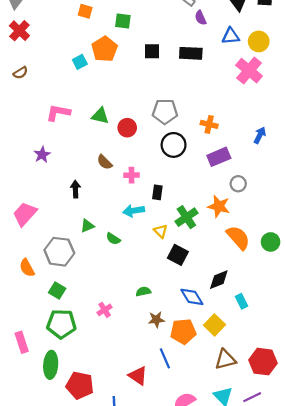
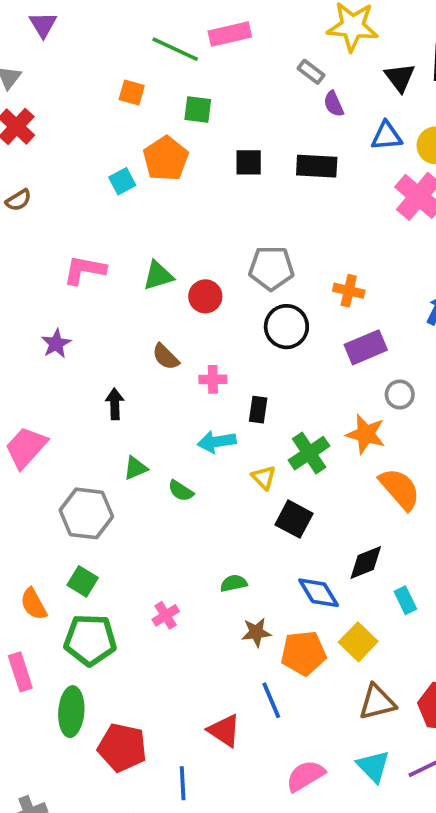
green triangle: (100, 116) -> (158, 276), turned -30
orange semicircle: (27, 268) -> (34, 604), moved

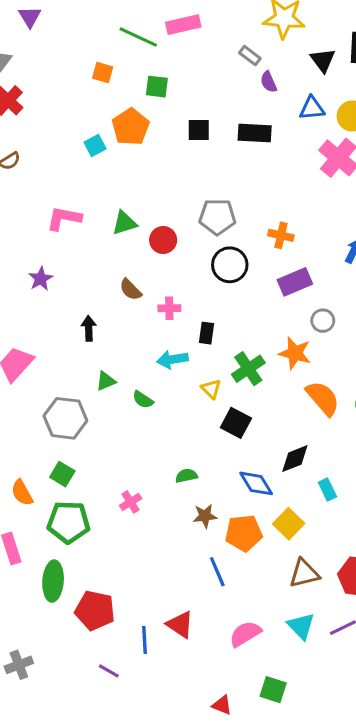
red triangle: (224, 730) -> (180, 624), moved

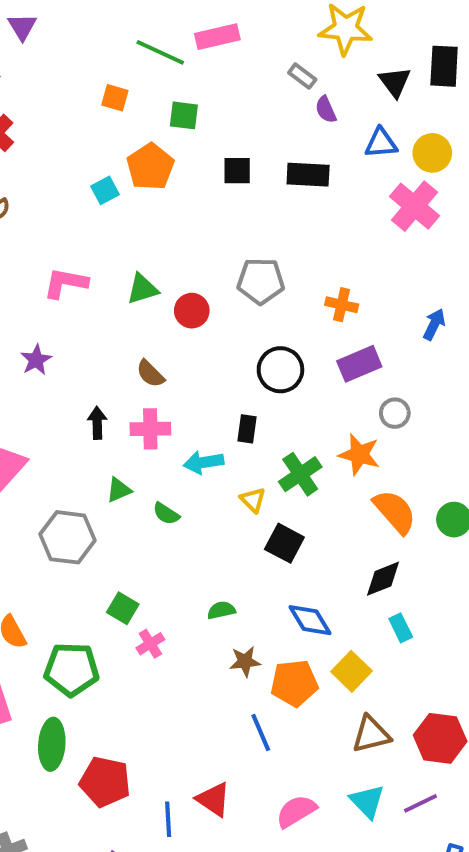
black circle: (230, 265) -> (280, 370), moved
pink cross: (169, 308) -> (150, 429), moved, size x1.4
black diamond: (295, 459) -> (383, 579), moved
green square: (62, 474) -> (123, 608), moved

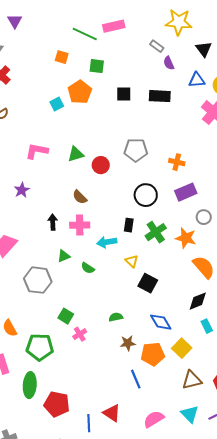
green cross: (300, 474) -> (156, 232), moved

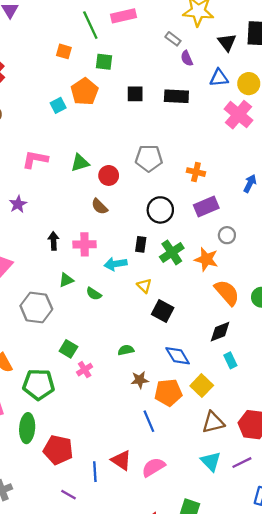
green line: (85, 34) -> (90, 25), turned 40
brown semicircle: (80, 197) -> (99, 206), moved
pink semicircle: (154, 419) -> (153, 467), moved

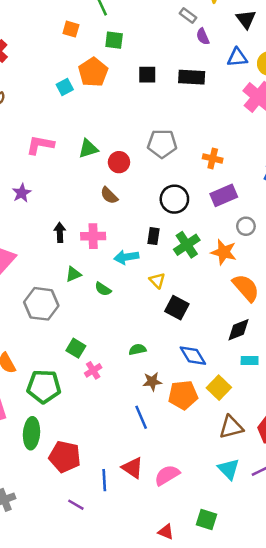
cyan rectangle: (230, 360) -> (250, 361), turned -63
blue line: (149, 421) -> (141, 417), moved

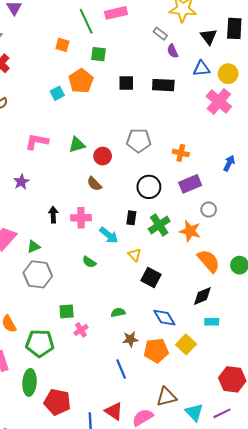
cyan arrow: (126, 257) -> (109, 235), turned -132
green triangle: (73, 274) -> (34, 247), moved
green square: (76, 348) -> (67, 311), turned -35
brown triangle: (231, 427) -> (166, 397), moved

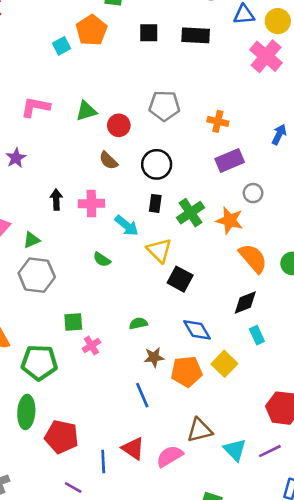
black circle: (149, 187) -> (157, 164), moved
yellow triangle: (134, 255) -> (159, 250), size x1.5
cyan rectangle: (212, 322) -> (257, 335), turned 64

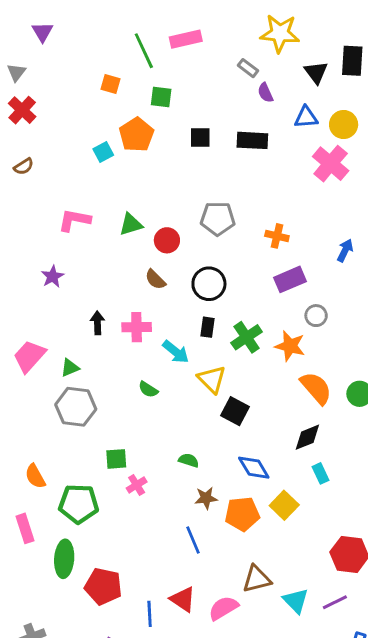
green semicircle: (138, 323) -> (189, 460), turned 30

